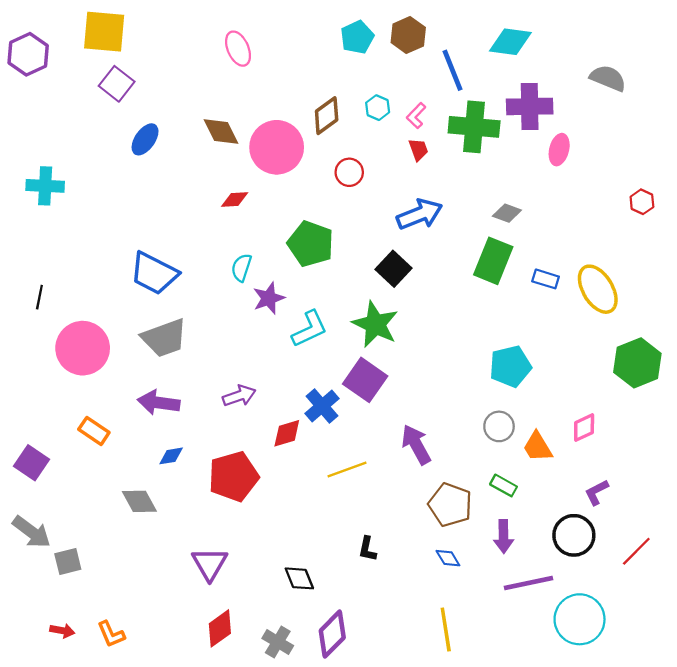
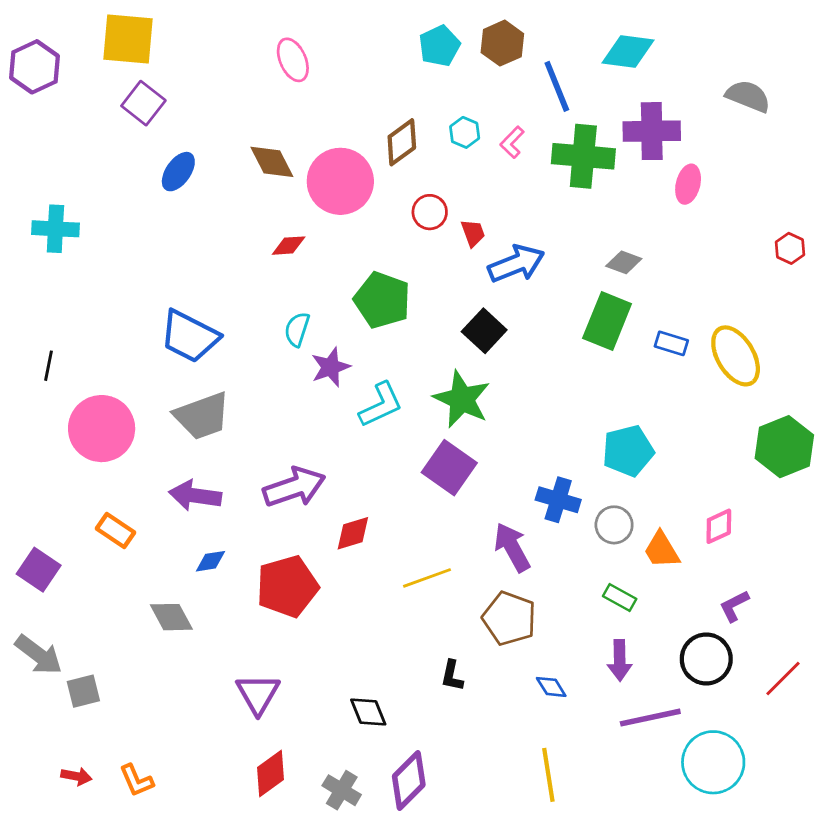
red trapezoid: (418, 150) -> (473, 233), moved
purple arrow: (239, 396) -> (294, 487), size x1.5
blue cross: (322, 406) -> (558, 500), moved, turned -32
brown pentagon: (450, 505) -> (509, 618), moved

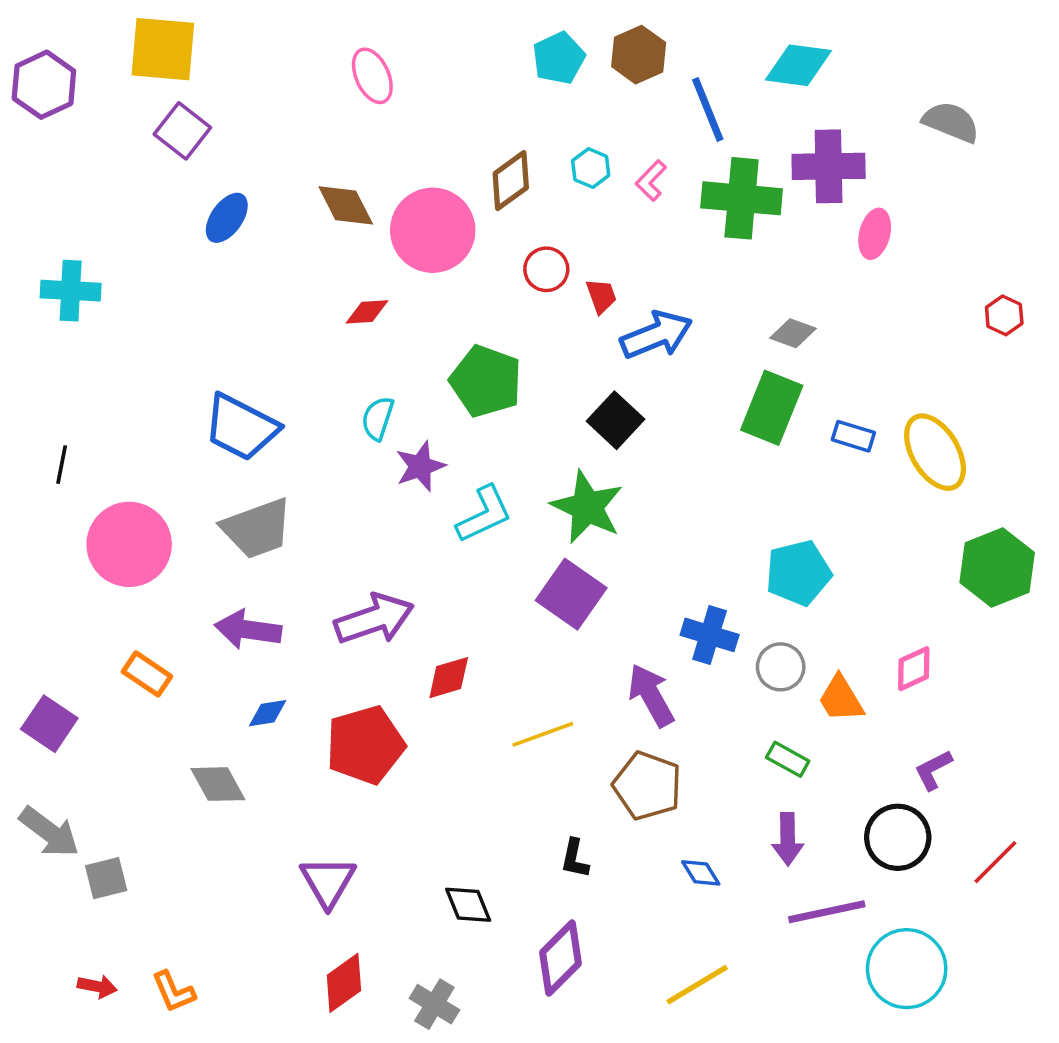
yellow line: (548, 775) -> (697, 985), turned 68
purple diamond: (409, 780) -> (560, 958), moved

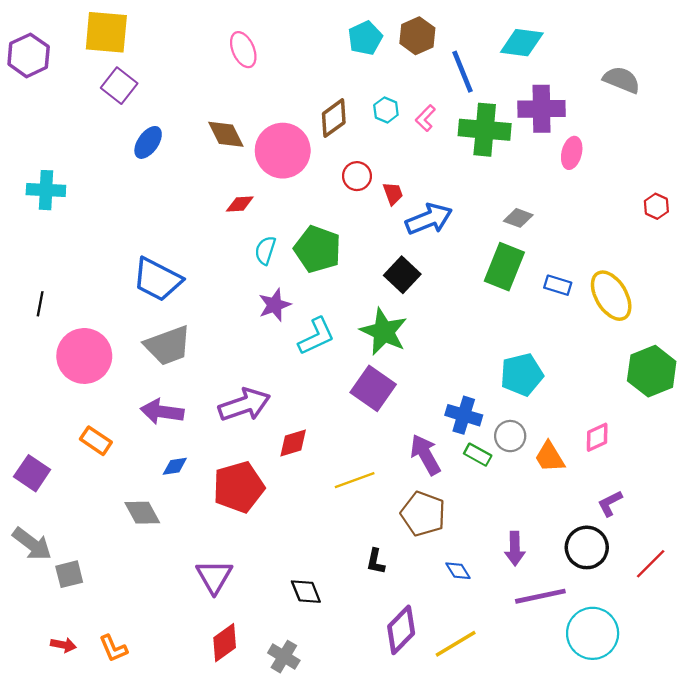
cyan semicircle: (378, 418) -> (265, 250), moved
green rectangle: (788, 759) -> (478, 455), moved
purple diamond: (560, 958) -> (401, 630), moved

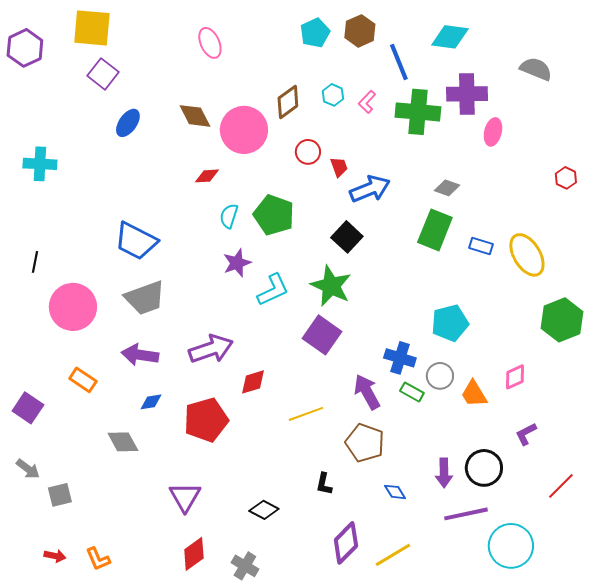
gray arrow: (32, 544) -> (28, 469), size x0.7
black circle: (587, 547) -> (484, 468), moved
black diamond: (306, 592) -> (264, 510), turned -40

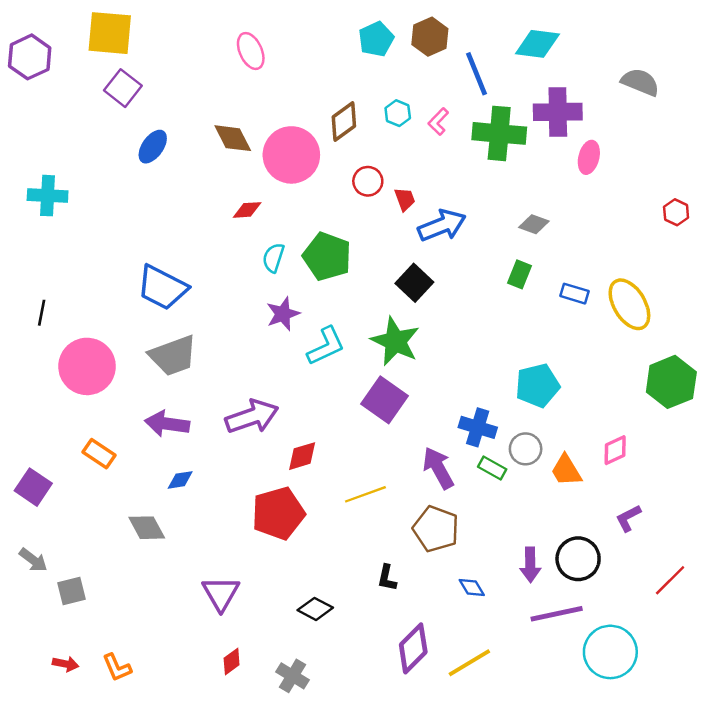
green rectangle: (435, 230) -> (520, 274), size x0.6
red pentagon: (206, 420) -> (278, 513), moved
red diamond: (194, 554) -> (232, 662), size x0.7

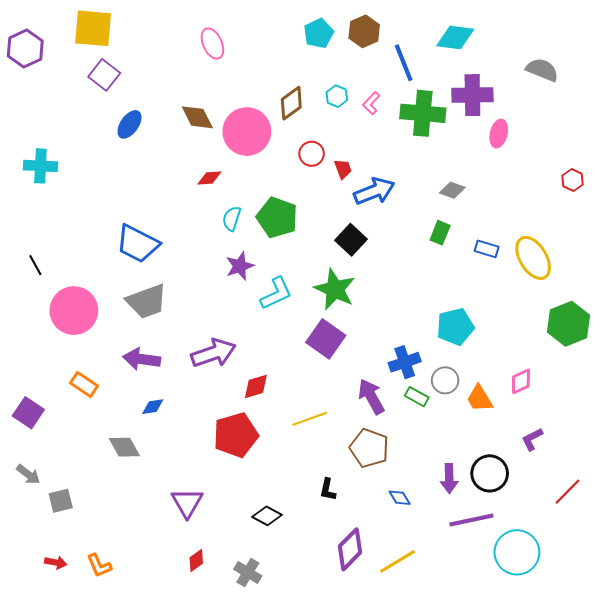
black line: (42, 313) -> (35, 265), turned -40
blue cross: (478, 427) -> (405, 362), turned -36

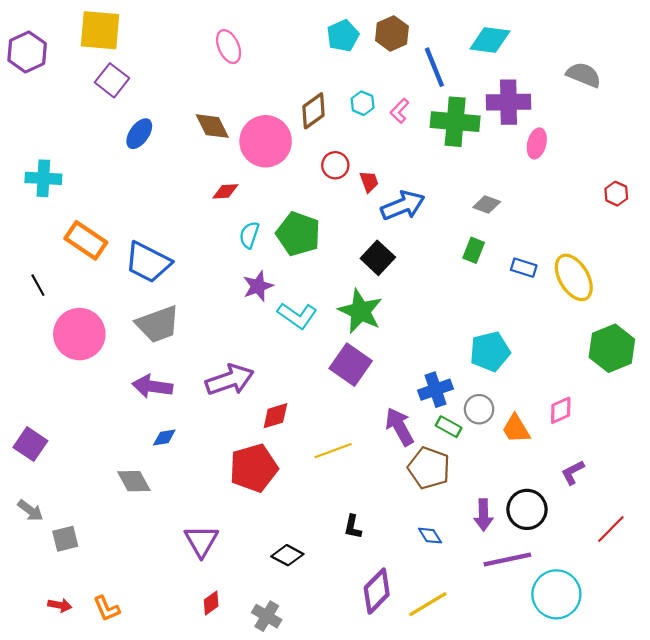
cyan L-shape: (276, 293) -> (297, 316), turned 60
orange rectangle: (84, 384) -> (86, 240), moved, size x1.4
brown pentagon: (369, 448) -> (429, 468), moved

